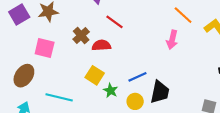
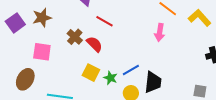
red semicircle: (101, 45) -> (94, 44), turned 54
green star: (111, 90) -> (110, 78), moved

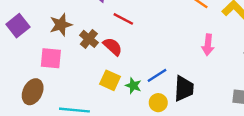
brown star: (42, 18) -> (61, 25), moved
pink arrow: (160, 32) -> (208, 45), moved

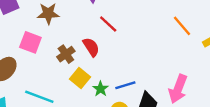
brown cross: (89, 39) -> (66, 54), moved
pink arrow: (208, 45) -> (178, 89), moved, size x1.4

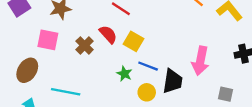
yellow square: (80, 78) -> (134, 41), moved
blue line: (125, 85) -> (148, 66), turned 48

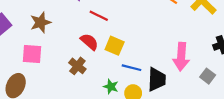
brown cross: (85, 45) -> (77, 66), moved
green star: (124, 74) -> (111, 87), moved
gray square: (225, 94) -> (208, 76), moved, turned 32

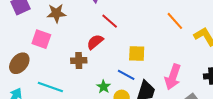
red semicircle: (89, 42) -> (95, 42), turned -96
yellow square: (115, 46) -> (137, 54), moved, turned -36
brown cross: (77, 66) -> (79, 61), turned 35

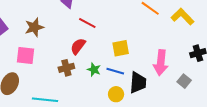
green star: (103, 87) -> (94, 70), moved

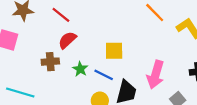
red line: (87, 23) -> (61, 15), moved

